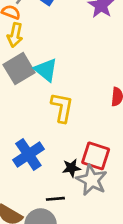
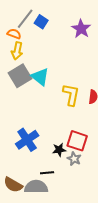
yellow L-shape: (62, 108) -> (71, 95), moved
gray star: (92, 180) -> (74, 159), size x0.6

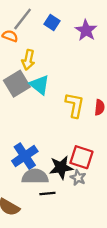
blue square: (41, 22) -> (52, 22), moved
yellow arrow: (17, 51) -> (28, 60), moved
black star: (59, 150) -> (61, 167), size x1.5
gray semicircle: (36, 187) -> (35, 176), moved

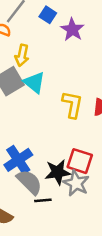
purple star: (86, 30) -> (72, 30), moved
gray semicircle: (35, 176) -> (29, 182), turned 45
gray star: (78, 178) -> (76, 183), size x1.5

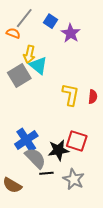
cyan triangle: (34, 82) -> (38, 65), moved
gray star: (76, 183) -> (74, 179), moved

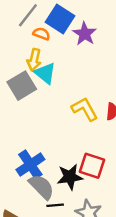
blue square: (50, 21) -> (60, 19), size x1.6
orange semicircle: (13, 33) -> (41, 34), moved
yellow L-shape: (71, 95) -> (85, 109), turned -40

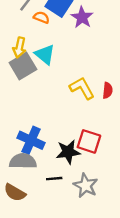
yellow arrow: (34, 60) -> (19, 48), moved
blue cross: (30, 165) -> (31, 140), turned -32
gray semicircle: (41, 187) -> (23, 161), moved, turned -44

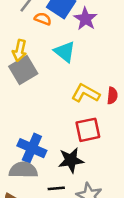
cyan triangle: (45, 54) -> (65, 52), moved
yellow L-shape: (82, 88) -> (85, 93), turned -32
red square: (89, 141) -> (88, 130), moved, turned -30

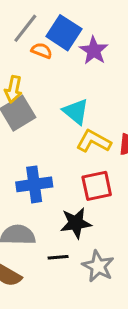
cyan triangle: (65, 52) -> (76, 112), moved
blue cross: (32, 148) -> (34, 184), moved, turned -32

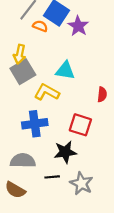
cyan triangle: (76, 112) -> (65, 71), turned -30
yellow L-shape: (94, 141) -> (47, 92), moved
red square: (97, 186) -> (80, 125), turned 30

